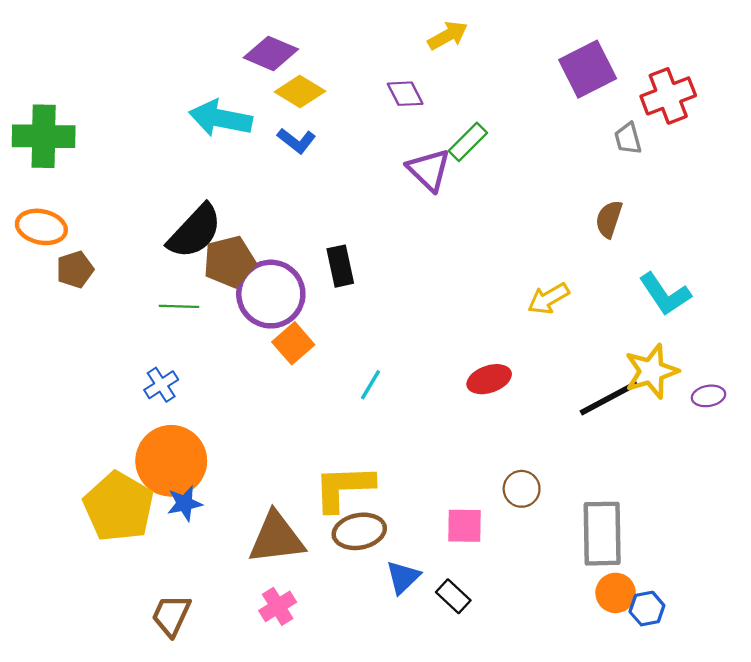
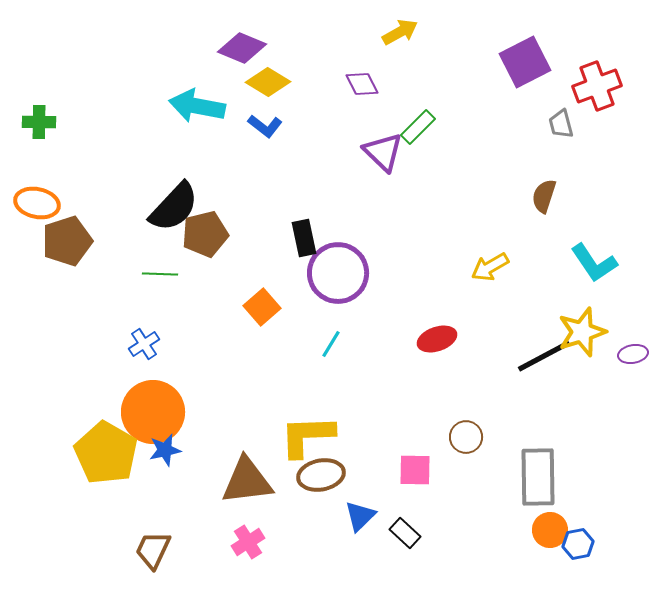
green cross: (44, 136) -> (39, 122), size x0.6
brown pentagon: (75, 269) -> (67, 241), size x1.5
purple circle: (271, 294) -> (338, 273), moved

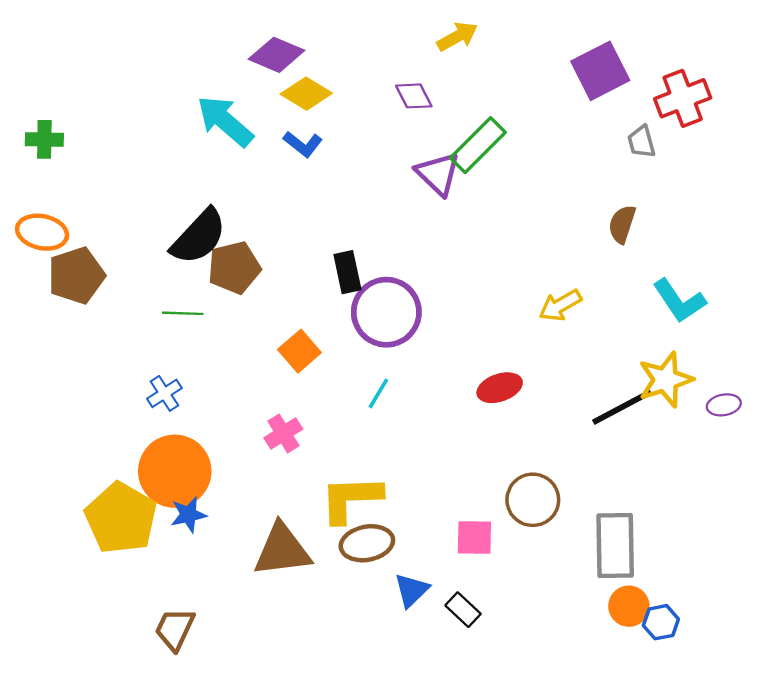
cyan arrow: (197, 106) -> (225, 121), turned 30
green rectangle: (418, 127) -> (478, 145), size x1.4
brown circle: (466, 437) -> (533, 500), size x1.4
pink cross: (248, 542) -> (283, 433), moved

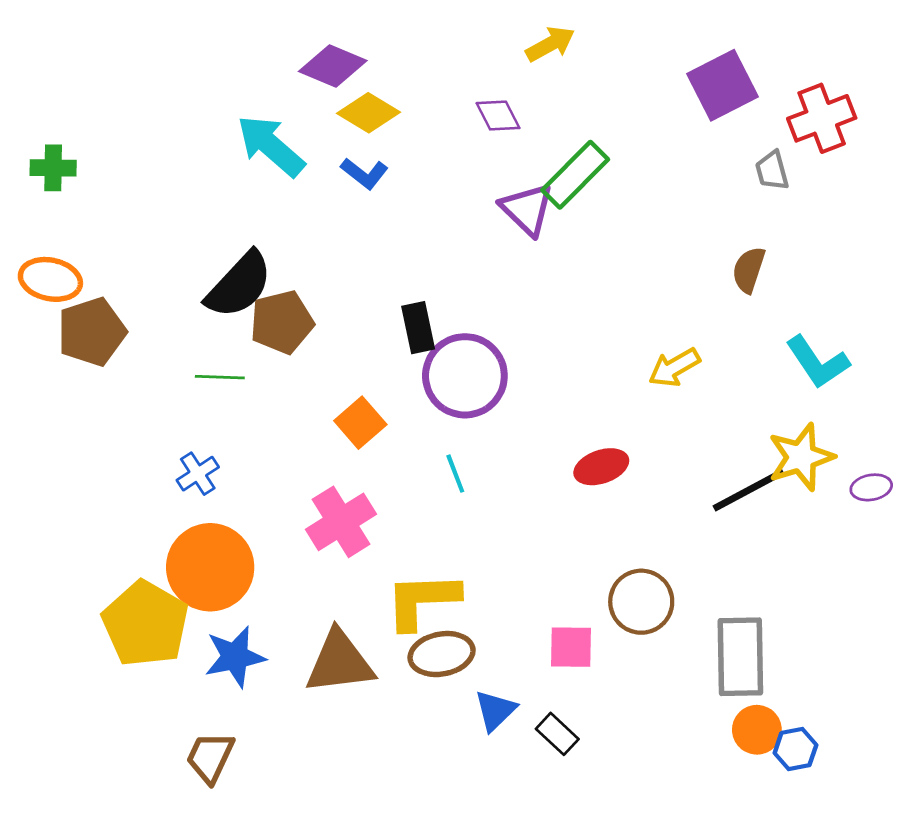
cyan line: (378, 393) -> (455, 474), turned -52
pink cross: (283, 433) -> (341, 522), size x1.5
blue star: (188, 515) -> (235, 657), moved, size x1.4

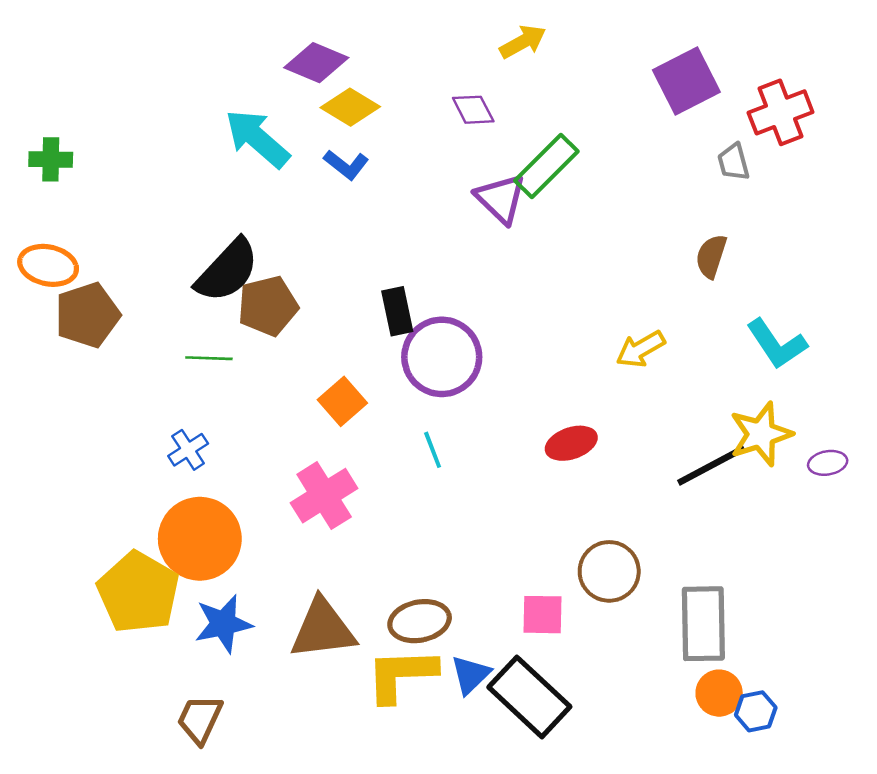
yellow L-shape: (422, 600) -> (401, 675), moved
black rectangle: (557, 734) -> (529, 697), size x2.0

